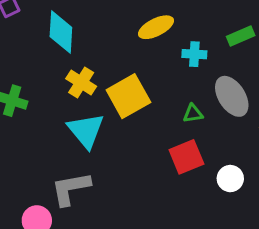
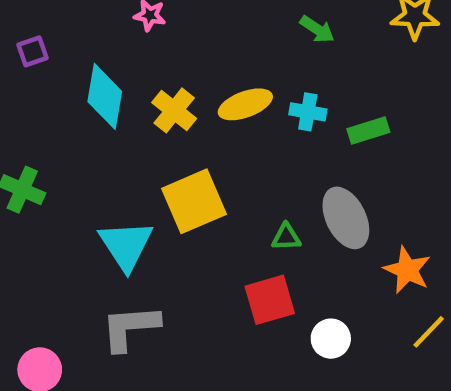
cyan cross: (194, 54) -> (308, 112), moved
yellow cross: (81, 83) -> (174, 110), moved
gray L-shape: (71, 189) -> (130, 328), moved

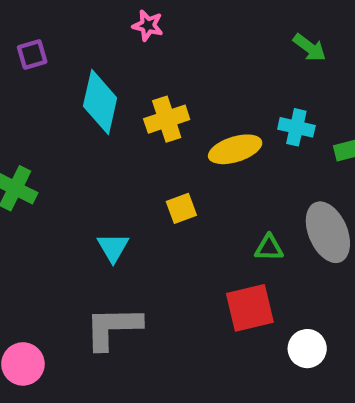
yellow ellipse: (245, 104) -> (235, 149), moved
yellow cross: (174, 110) -> (167, 119), turned 30
yellow square: (194, 201) -> (181, 208), size x0.5
cyan triangle: (126, 245) -> (113, 247), size x0.6

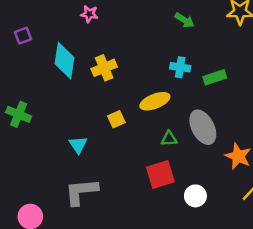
yellow ellipse: (235, 149) -> (155, 101), moved

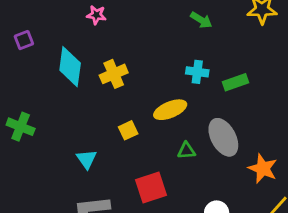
red square: (160, 175) -> (151, 188), moved

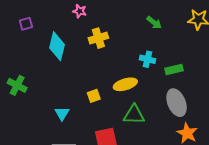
yellow cross: (114, 74) -> (98, 38), moved
gray ellipse: (223, 137) -> (177, 103), moved
green triangle: (186, 151) -> (134, 115), size x1.6

